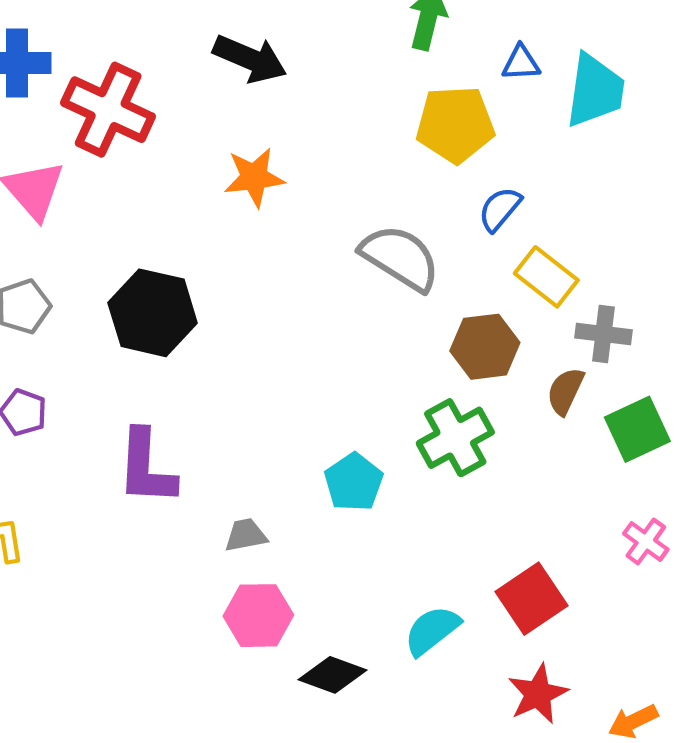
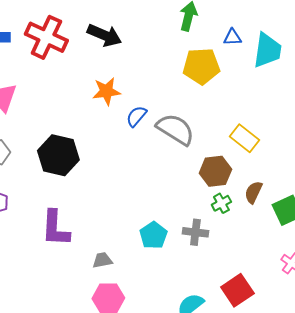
red cross: (108, 110) -> (46, 37), moved
blue semicircle: (500, 209) -> (136, 116), moved
gray cross: (603, 334) -> (195, 232), moved
green cross: (455, 438) -> (221, 203), moved, size x0.6

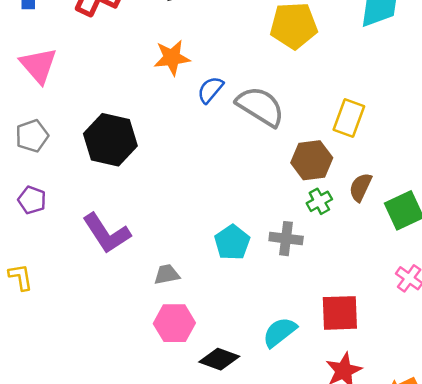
yellow rectangle: (244, 138) -> (349, 118), turned 72
purple L-shape: (55, 228) -> (106, 233), turned -36
red square: (237, 290) -> (340, 313), turned 32

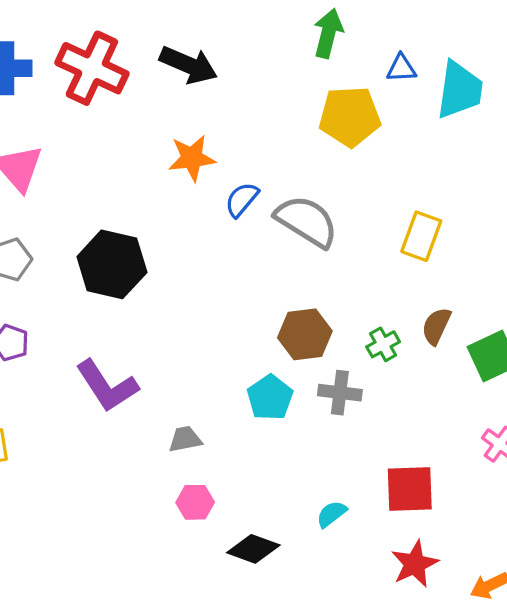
brown hexagon: (312, 160) -> (305, 334), moved
pink hexagon: (174, 323) -> (195, 502), size x0.7
cyan semicircle: (280, 332) -> (331, 514), size x0.7

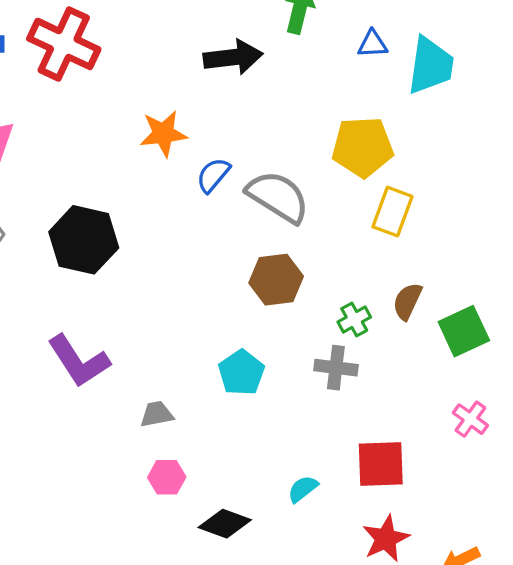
black arrow: (188, 65) -> (233, 57), moved, turned -30
yellow pentagon: (350, 116) -> (363, 147), moved
brown hexagon: (305, 334) -> (276, 280), moved
gray cross: (340, 393) -> (336, 368), moved

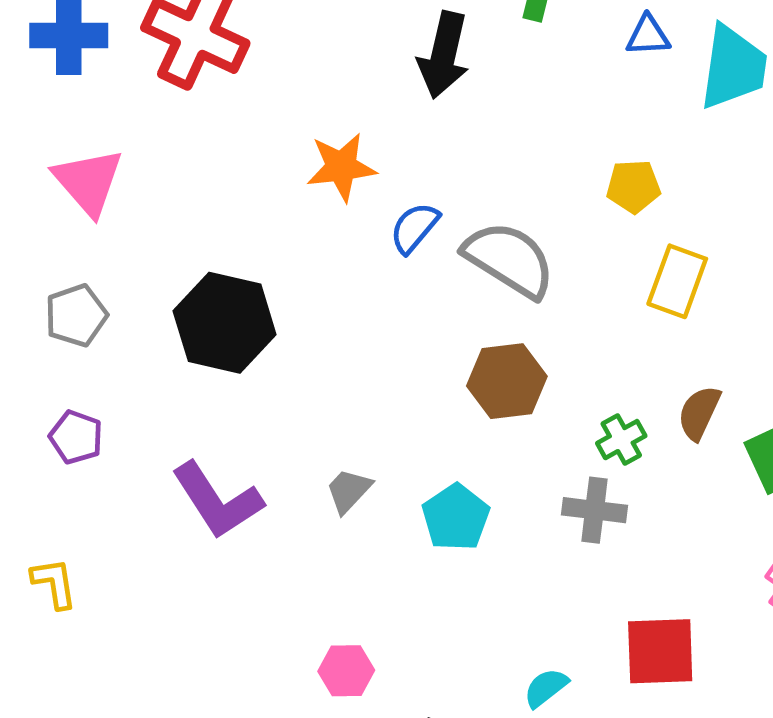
black arrow: (233, 57) -> (444, 55), turned 110
yellow pentagon: (363, 147) -> (633, 186), size x0.6
gray trapezoid: (157, 414) -> (349, 491), moved, turned -36

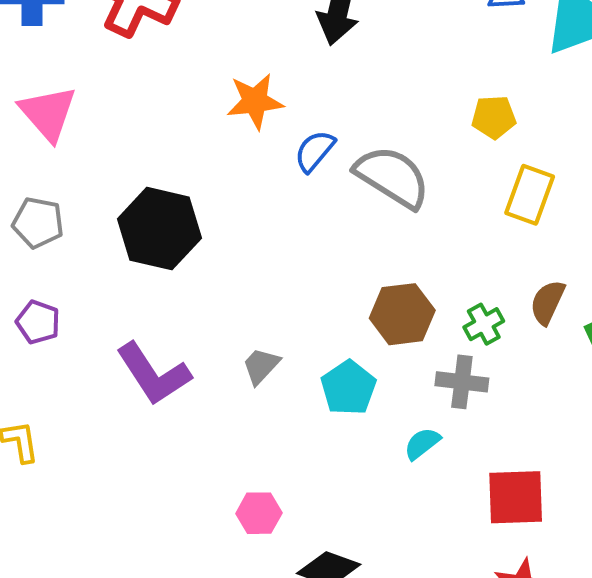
gray pentagon: (76, 315) -> (38, 223), turned 30
brown hexagon: (507, 381) -> (402, 314), moved
cyan semicircle: (546, 688) -> (422, 444), moved

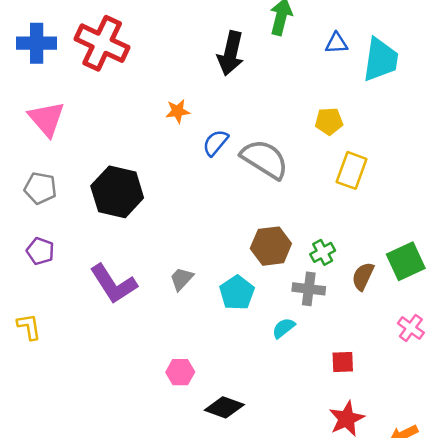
orange star: (255, 101) -> (178, 111), size x0.7
brown semicircle: (548, 302) -> (363, 276), moved
red square: (516, 497) -> (343, 362), size x0.6

